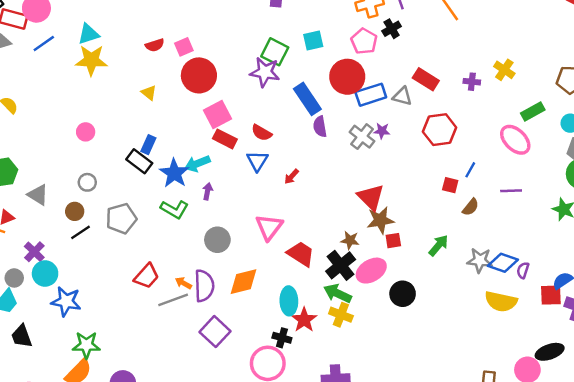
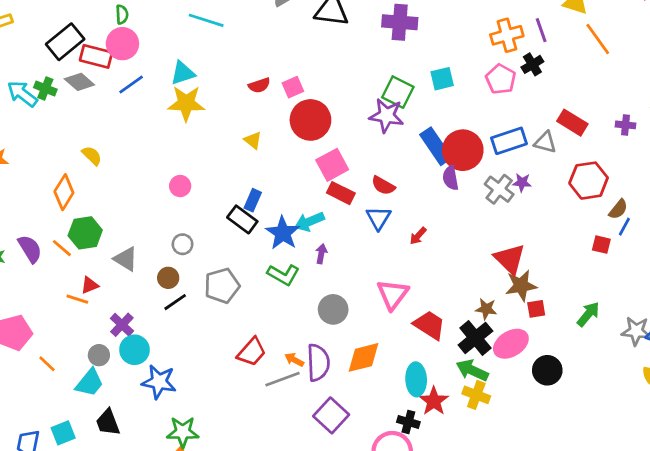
red circle: (347, 77) -> (463, 150), moved
brown semicircle: (471, 207) -> (618, 209), moved

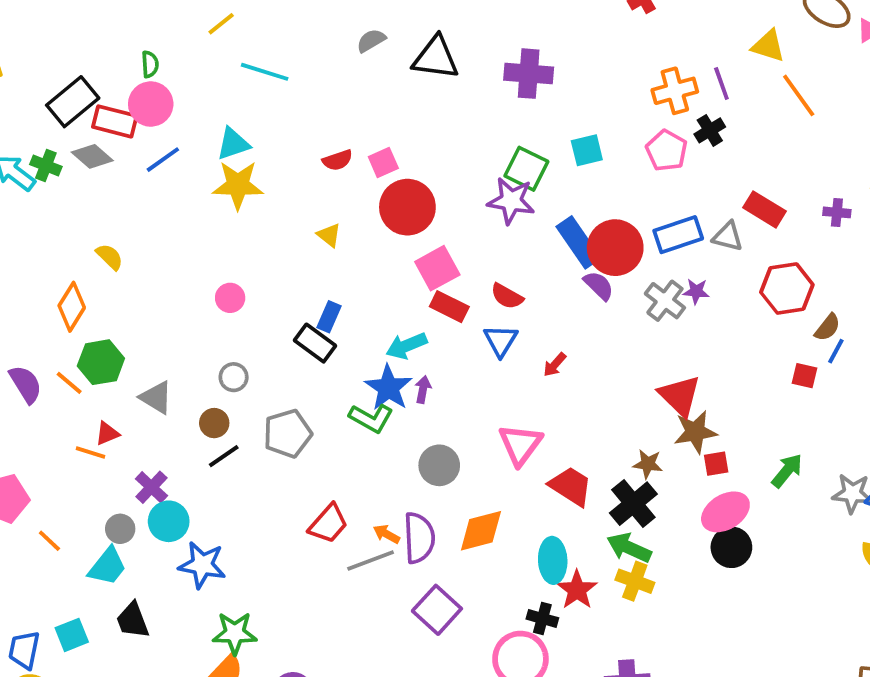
purple semicircle: (451, 178) -> (599, 286), turned 145
blue star: (283, 233) -> (388, 388), moved
pink ellipse: (511, 344) -> (725, 512), moved

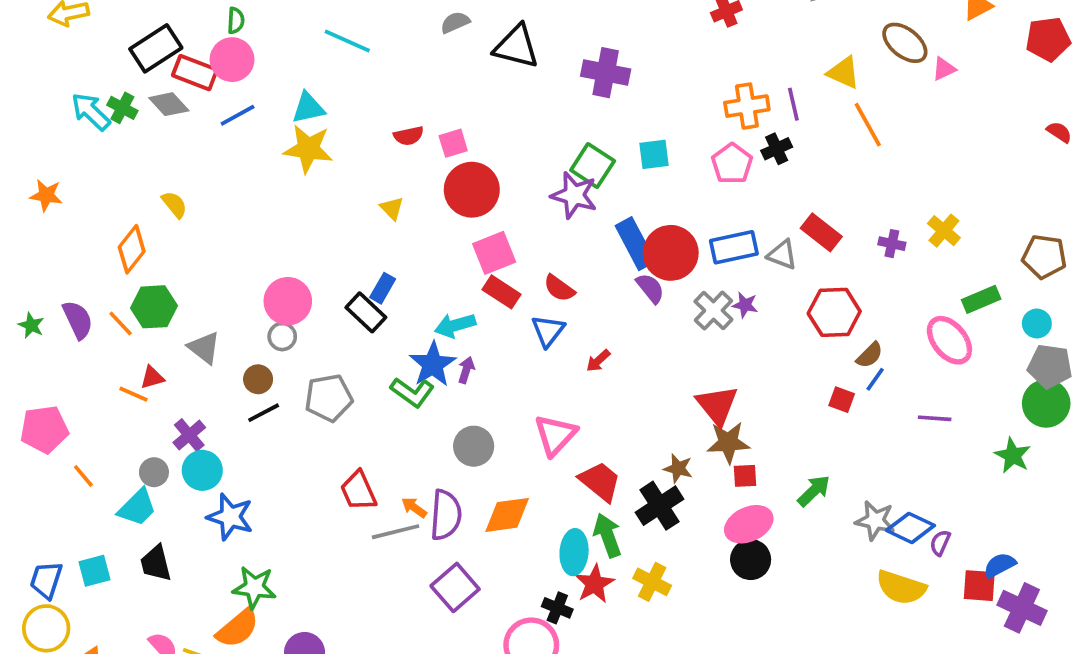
pink circle: (230, 298) -> (288, 301), moved, size x1.6
red trapezoid: (328, 524) -> (358, 491), turned 108
green arrow: (629, 548) -> (607, 535), moved, turned 39

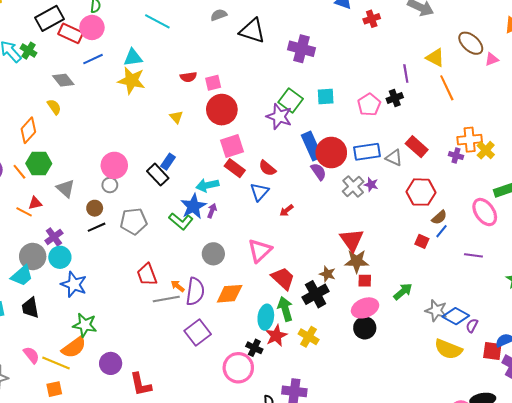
gray diamond: (169, 104) -> (63, 80), moved
orange cross: (747, 106) -> (470, 140), moved
gray circle: (154, 472) -> (33, 256), size x1.6

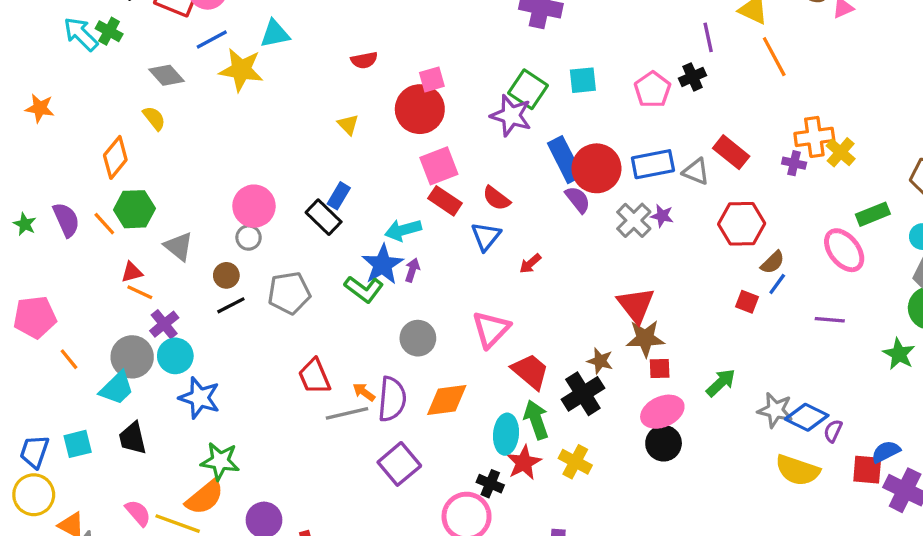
yellow star: (131, 80) -> (241, 70), moved
pink square: (213, 83) -> (432, 79), moved
orange line: (24, 212) -> (140, 292), moved

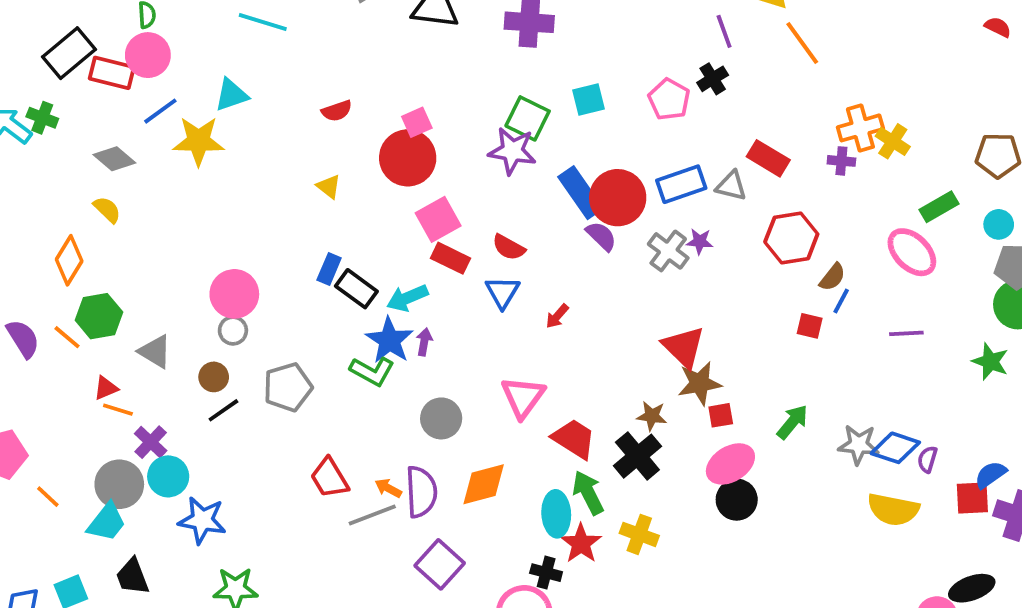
black rectangle: (324, 217) -> (356, 289), moved

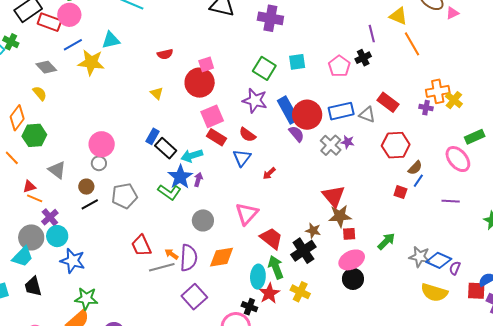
purple star: (512, 151) -> (255, 101), moved
green hexagon: (99, 316) -> (34, 135), moved

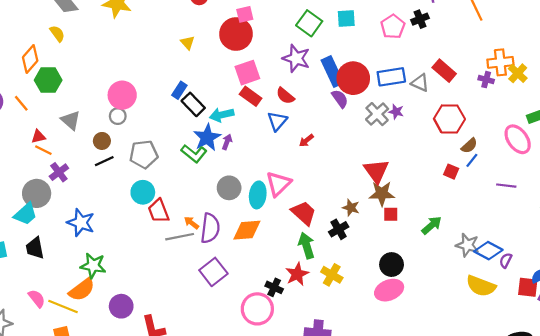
cyan circle: (57, 236) -> (143, 192), moved
black cross: (303, 251) -> (339, 229), size x0.7
pink ellipse: (352, 260) -> (389, 290), moved
cyan ellipse: (258, 277) -> (258, 195), moved

